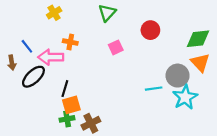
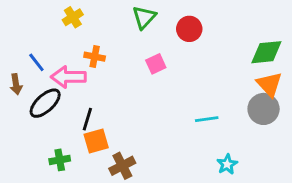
red circle: (150, 30) -> (189, 29), moved
gray circle: (178, 76) -> (264, 109), moved
cyan star: (185, 97) -> (227, 164), moved, size x0.6
green cross: (67, 119) -> (60, 160), moved

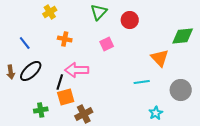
pink arrow: (68, 77) -> (77, 70), moved
brown arrow: (16, 84) -> (11, 72), moved
orange triangle: (269, 84) -> (160, 58), moved
gray circle: (264, 109) -> (181, 90), moved

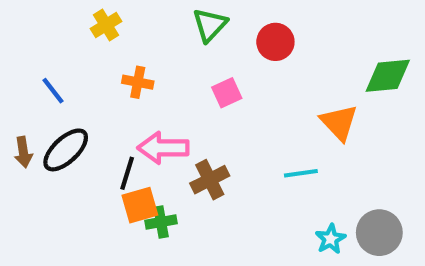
gray circle: (181, 90) -> (379, 233), moved
green cross: (41, 110) -> (161, 222), moved
brown cross: (84, 114) -> (210, 180), moved

